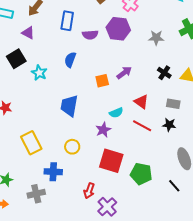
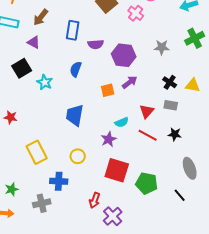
purple hexagon: (118, 29) -> (124, 55), moved
red triangle: (141, 102) -> (147, 111), turned 35
gray rectangle: (173, 104) -> (171, 105), moved

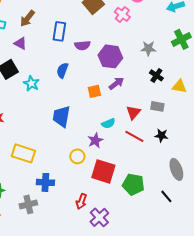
black cross: (170, 82) -> (156, 75), moved
yellow rectangle: (37, 152) -> (23, 153), turned -45
yellow circle: (78, 156) -> (77, 156), moved

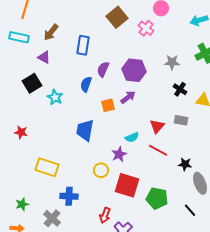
purple semicircle: (82, 45) -> (103, 69), moved, turned 119
purple arrow: (116, 83) -> (128, 97), moved
orange square: (94, 91) -> (108, 105), moved
black star: (161, 135) -> (185, 164), moved
gray cross: (28, 204) -> (52, 218), turned -36

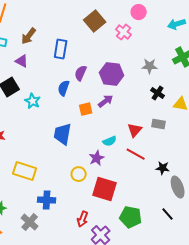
green pentagon: (157, 198) -> (131, 217), moved

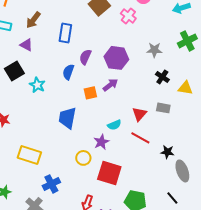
blue cross: (47, 200) -> (51, 184), turned -30

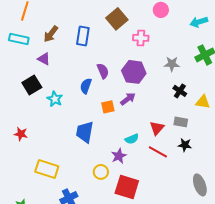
pink cross: (128, 16) -> (141, 38), moved, turned -35
blue rectangle: (65, 33) -> (83, 36), moved
purple semicircle: (85, 57) -> (103, 71), turned 133
black star: (167, 152) -> (185, 145), moved

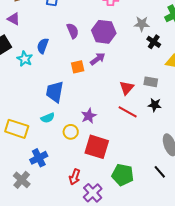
blue semicircle: (86, 86) -> (43, 46), moved
black cross: (180, 91) -> (154, 42), moved
cyan semicircle: (132, 139) -> (48, 118), moved

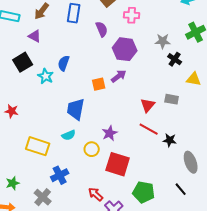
purple semicircle: (73, 31) -> (102, 29), moved
black star: (155, 105) -> (170, 140), moved
red arrow: (75, 177) -> (96, 194), turned 112

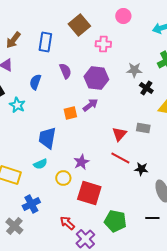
purple semicircle: (102, 29) -> (65, 71), moved
blue semicircle: (64, 63) -> (35, 82), moved
black line: (181, 189) -> (152, 218), turned -48

